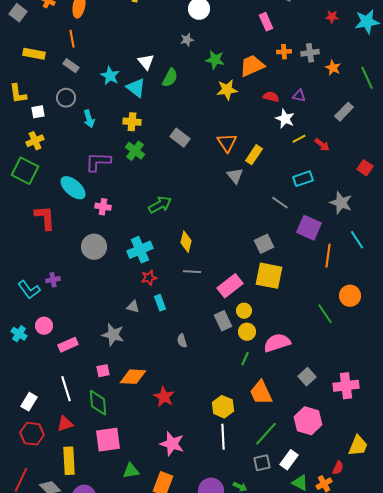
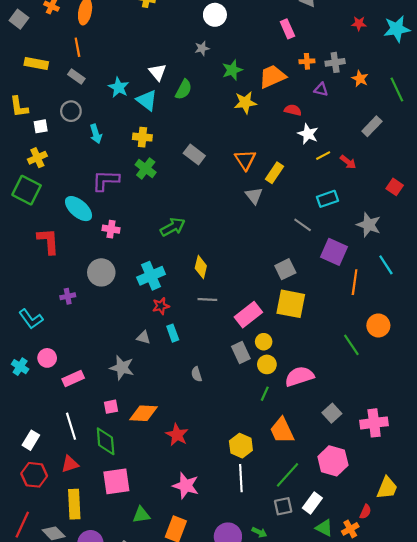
green star: (215, 60) -> (232, 70), turned -30
purple triangle: (299, 96) -> (321, 89), moved
purple cross: (53, 280) -> (68, 296), moved

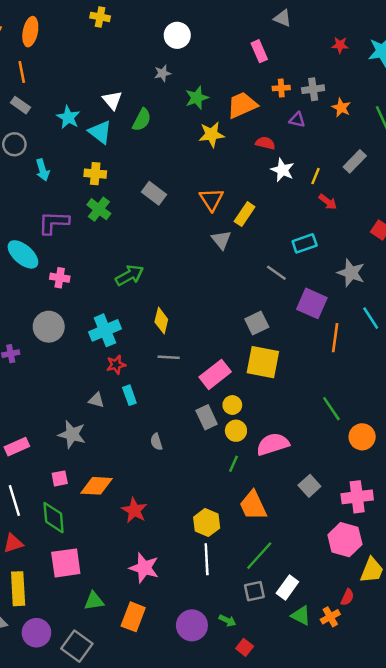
yellow line: (323, 156) -> (316, 176), moved, turned -40
orange circle: (378, 325) -> (362, 437), moved
pink hexagon: (333, 461) -> (345, 540), moved

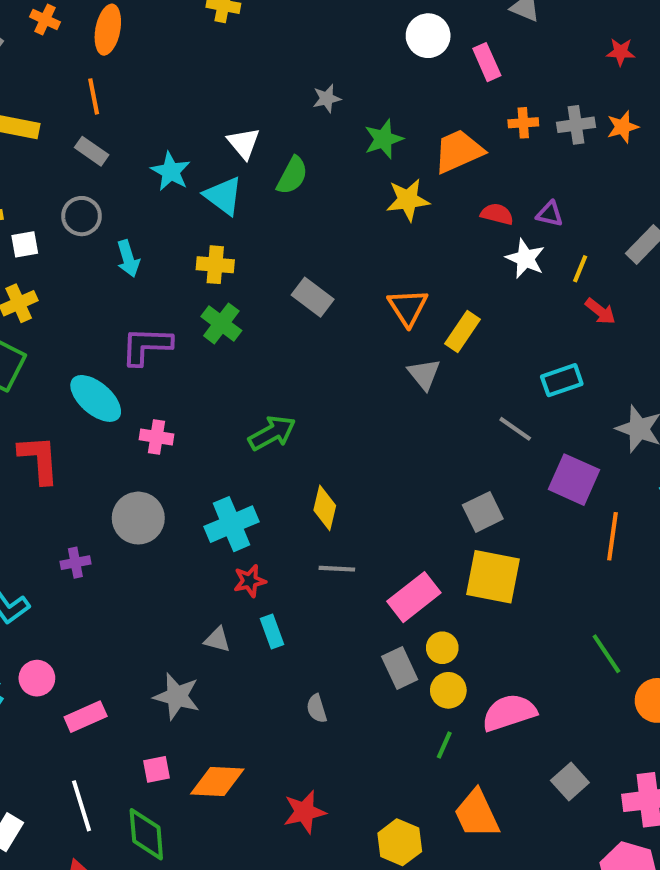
white circle: (177, 35) -> (428, 36), moved
orange star: (341, 108) -> (623, 127), moved, turned 30
purple triangle: (297, 120) -> (550, 214), moved
red star: (134, 510) -> (304, 812), moved, turned 30

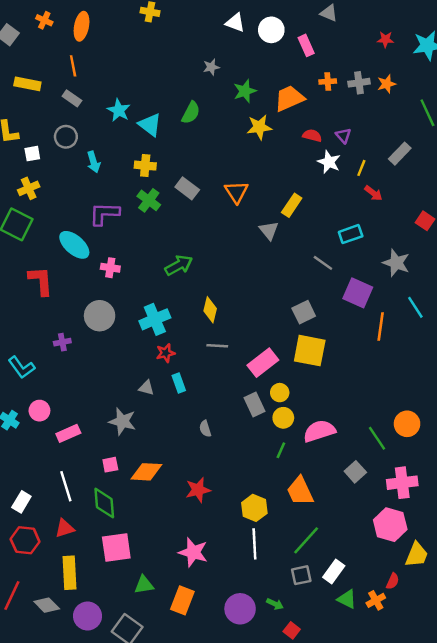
white triangle: (244, 143) -> (235, 23), moved, turned -30
purple triangle: (550, 214) -> (343, 136), turned 35
gray rectangle: (313, 297) -> (187, 188), moved
orange triangle: (408, 307) -> (236, 192), moved
green line: (606, 654) -> (377, 438), moved

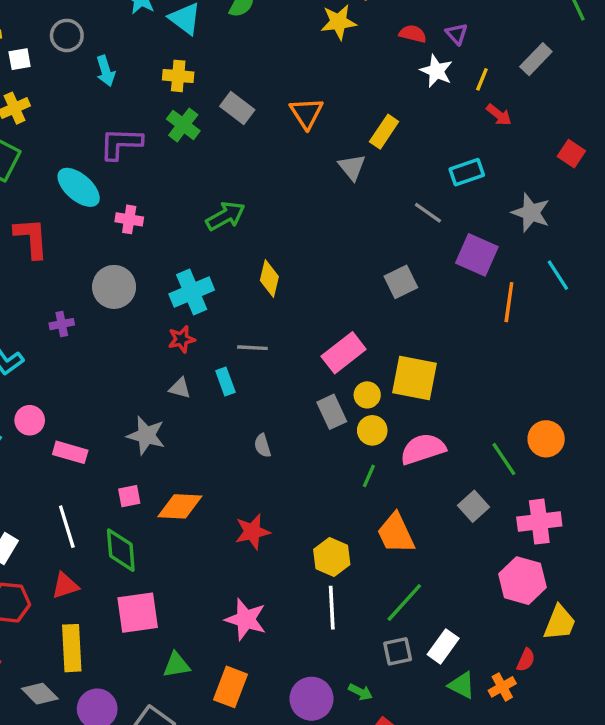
gray line: (217, 346) -> (252, 348), moved
yellow square: (310, 351) -> (414, 378), moved
red star: (166, 353) -> (182, 339), moved
pink rectangle: (68, 433) -> (70, 452), turned 40

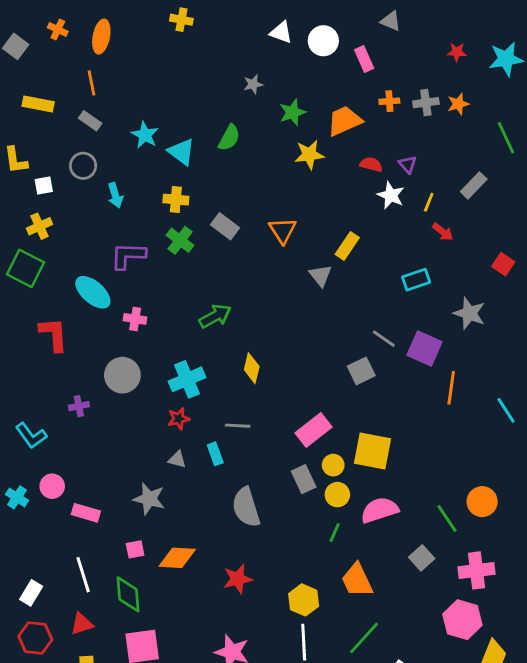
gray line: (428, 213) -> (384, 339), moved
cyan line: (558, 275) -> (506, 410), moved
gray semicircle: (263, 446) -> (246, 507), size x2.0

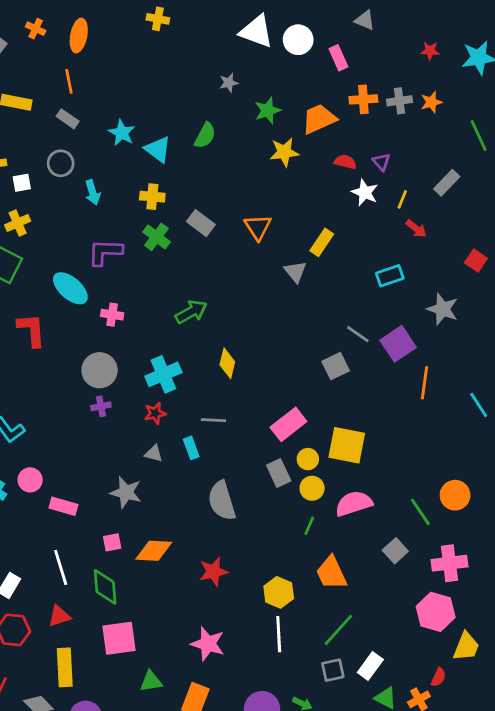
white triangle: (281, 32) -> (256, 31), size x1.5
orange cross: (389, 101) -> (363, 99), size x1.4
purple square: (425, 348) -> (398, 344), turned 32
purple cross: (79, 406) -> (101, 406), moved

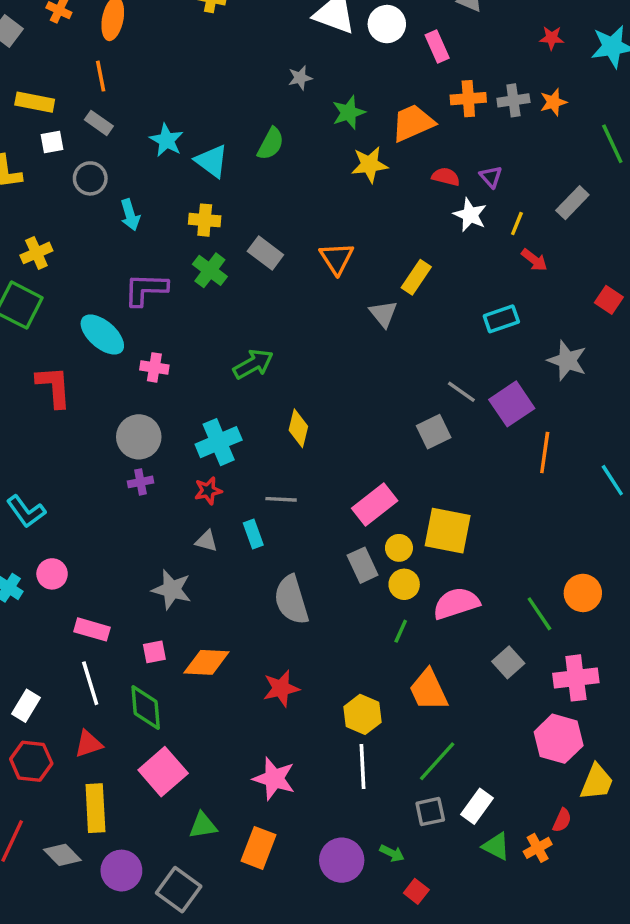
white square: (22, 183) -> (52, 142), moved
pink rectangle: (63, 506) -> (92, 629), moved
pink square: (119, 638) -> (163, 772), turned -33

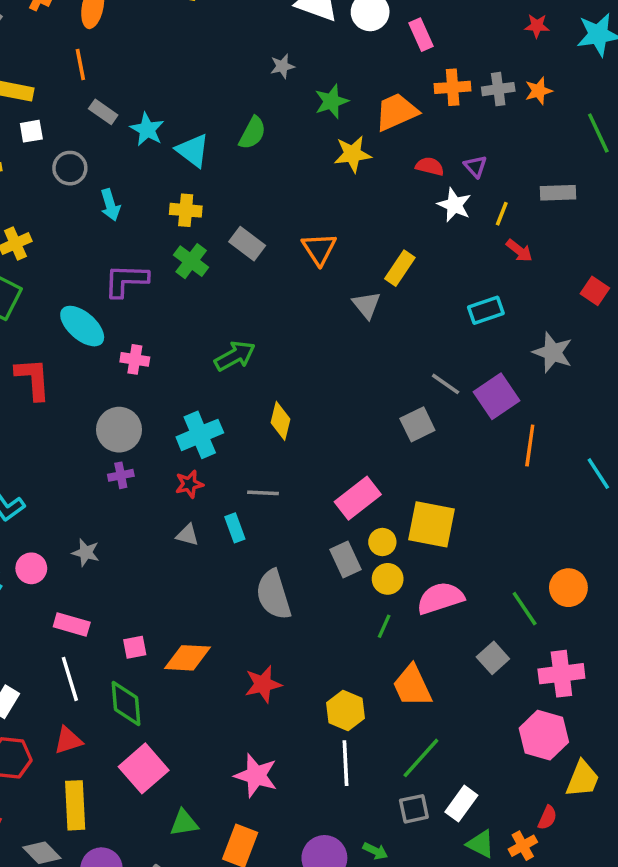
gray rectangle: (99, 123) -> (103, 112), moved
gray rectangle: (572, 203) -> (558, 193), turned 44
gray star: (172, 590) -> (86, 553), moved, size x0.7

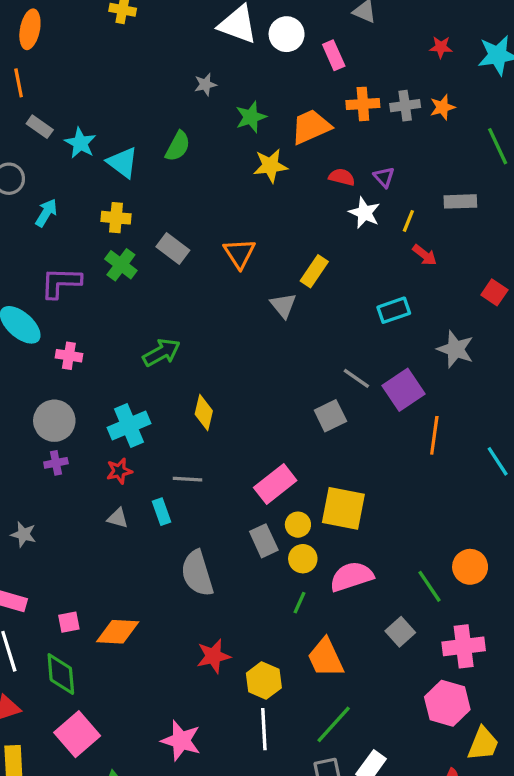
cyan arrow: (110, 205) -> (46, 213), turned -132
red star: (263, 684) -> (213, 656), moved

